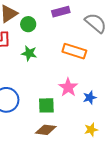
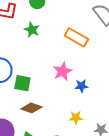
green square: (46, 105) -> (22, 83), moved

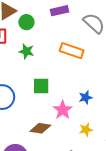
pink star: (63, 71) -> (63, 110), moved
green square: (22, 83) -> (41, 86), moved

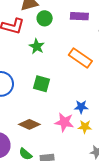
pink star: (63, 110) -> (64, 122), moved, turned 30
yellow star: (86, 130) -> (85, 127), moved

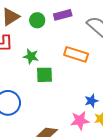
green circle: (45, 18) -> (37, 20), moved
green square: (41, 84) -> (44, 75), moved

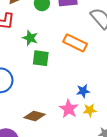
pink star: (80, 120) -> (69, 109), turned 30

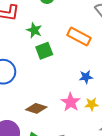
green square: (41, 58) -> (44, 51), turned -30
blue star: (83, 91) -> (86, 77), moved

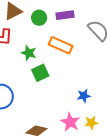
orange rectangle: (79, 37) -> (61, 45), moved

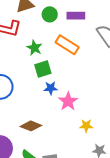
blue star: (84, 96) -> (51, 88), moved
pink star: (70, 122) -> (68, 101), moved

